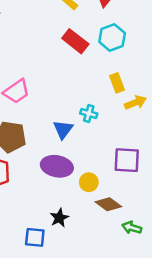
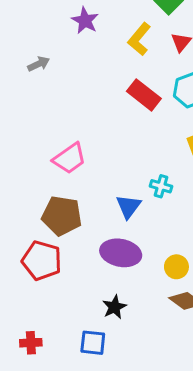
yellow circle: (89, 182) -> (176, 267), moved
black star: (59, 218) -> (114, 307), moved

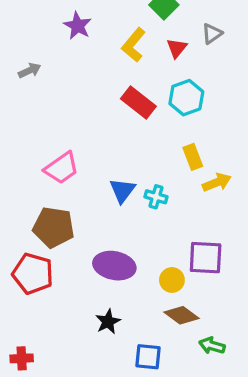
blue triangle: (128, 206) -> (122, 190), moved
blue square: (93, 343) -> (148, 357), moved

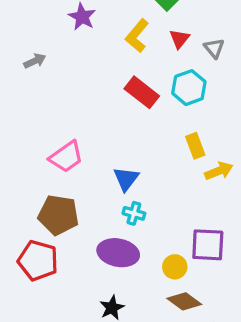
gray triangle: (212, 34) -> (214, 48), moved, turned -35
cyan cross: (156, 197) -> (134, 213), moved

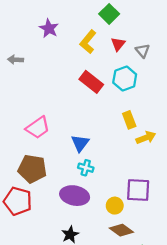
gray arrow: (35, 61) -> (16, 60), turned -152

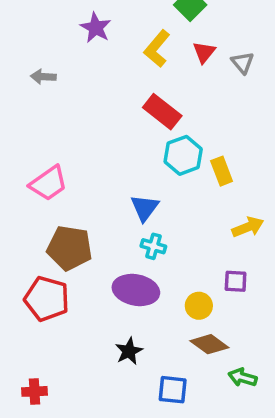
cyan hexagon: (125, 79) -> (183, 155), moved
pink trapezoid: (38, 128) -> (48, 183), moved
yellow arrow: (146, 138) -> (248, 227), moved
purple square: (138, 190) -> (236, 281), size x0.6

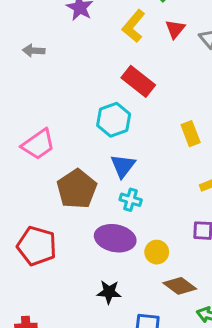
cyan hexagon: (183, 155) -> (114, 120), moved
brown pentagon: (69, 248) -> (77, 189), moved, turned 30
yellow circle: (199, 306) -> (157, 252), moved
black star: (129, 351) -> (109, 292), turned 30

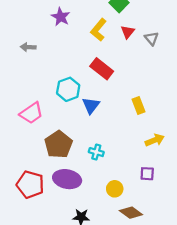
cyan hexagon: (114, 120) -> (68, 89), moved
blue triangle: (123, 166) -> (91, 106), moved
purple ellipse: (115, 238) -> (67, 179), moved

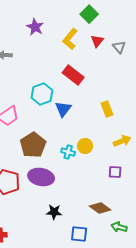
yellow circle: (115, 189) -> (85, 146), moved

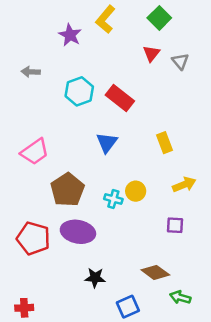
green square: (89, 14) -> (159, 18), moved
yellow L-shape: (70, 39) -> (105, 19), moved
cyan hexagon: (42, 94) -> (79, 91), moved
blue square: (79, 234) -> (128, 307), turned -30

